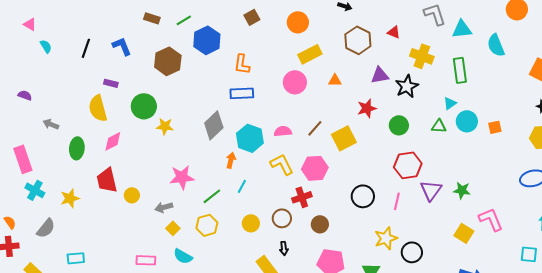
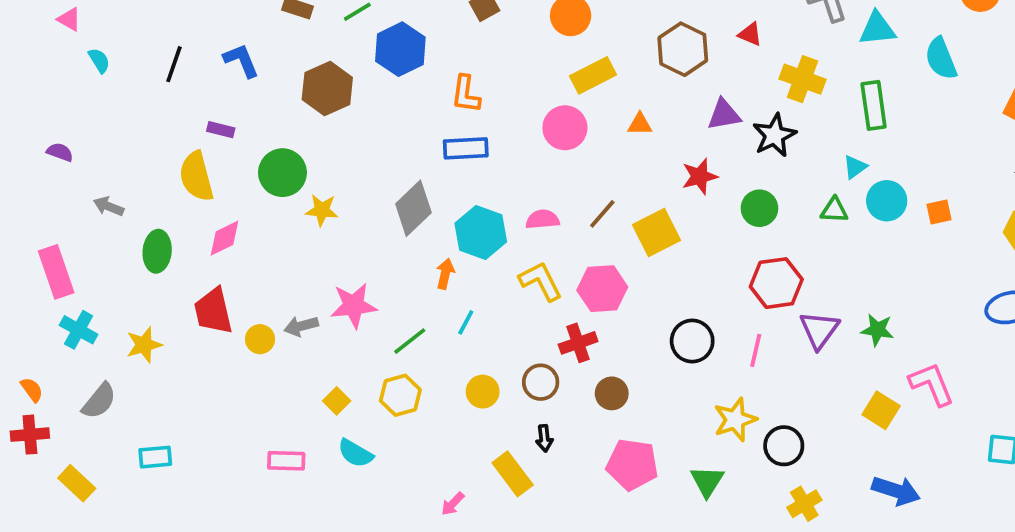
gray arrow: (164, 207) -> (301, 326), moved

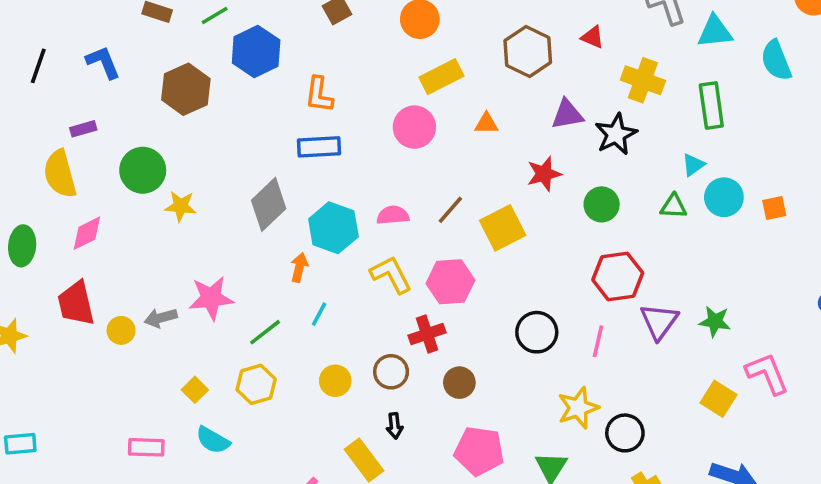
purple rectangle: (221, 130) -> (83, 129), turned -30

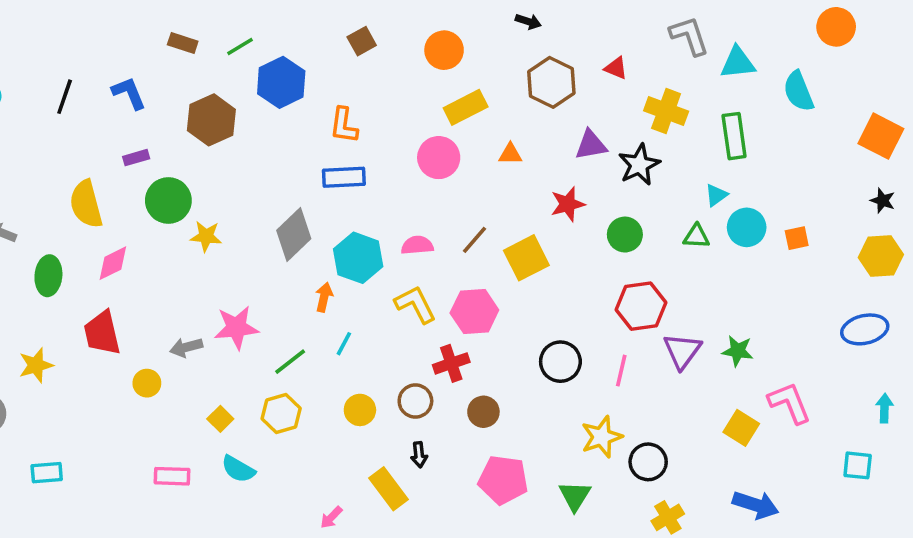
purple rectangle: (83, 129) -> (136, 158), moved
yellow circle: (121, 330) -> (147, 383), moved

